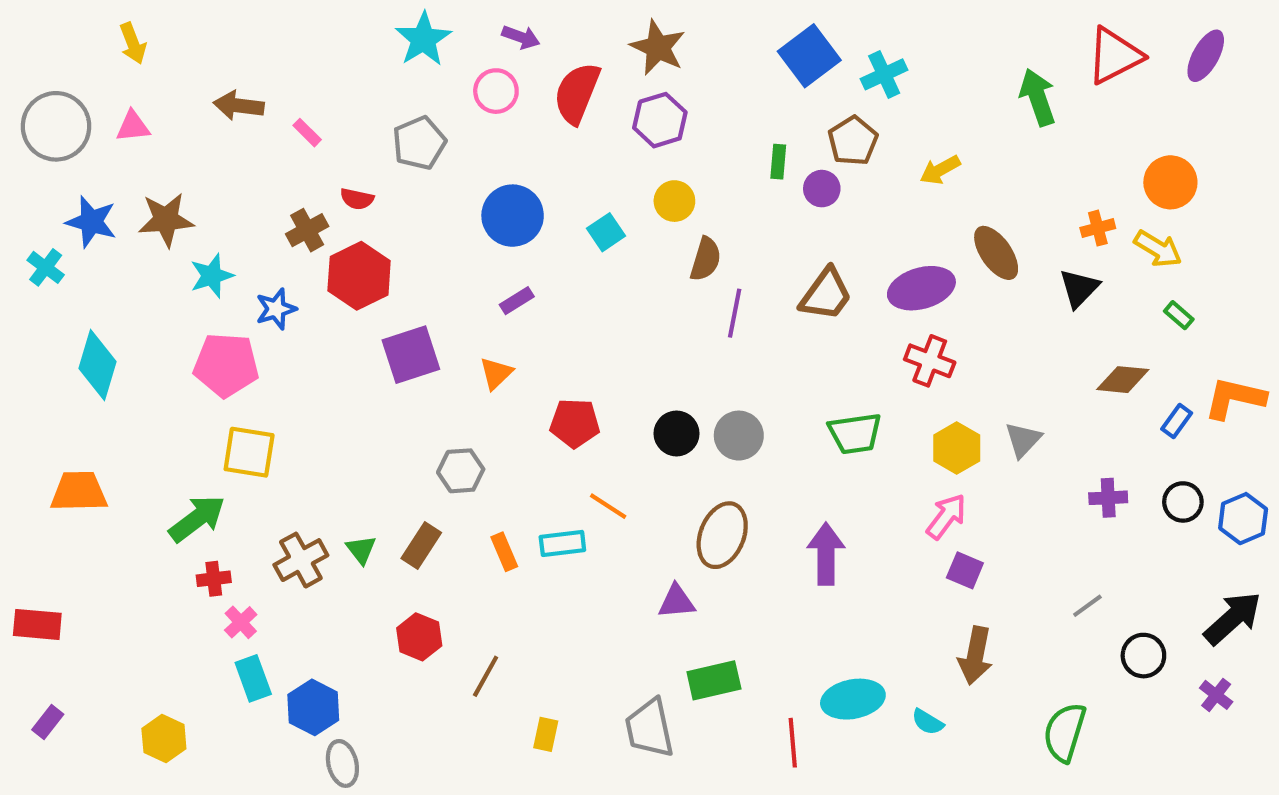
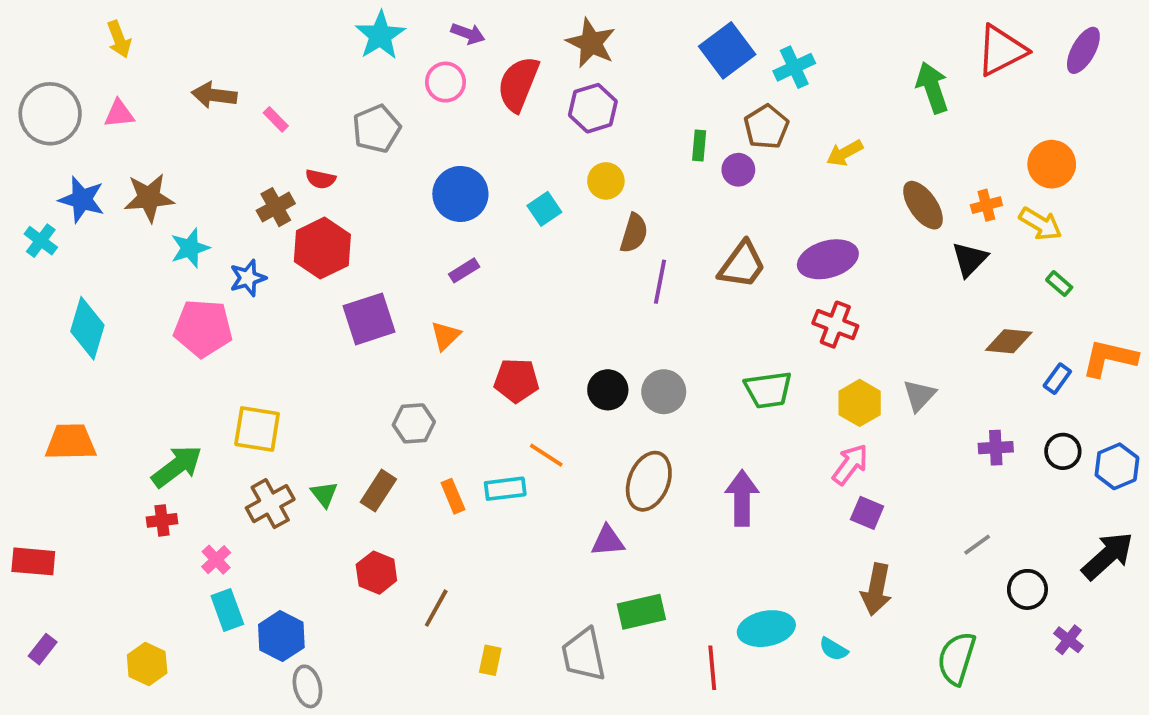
brown ellipse: (996, 253) -> (923, 205), moved
yellow square: (249, 452) -> (257, 429), moved
red cross: (214, 579) -> (162, 520), moved
purple cross: (1216, 695) -> (1068, 640), moved

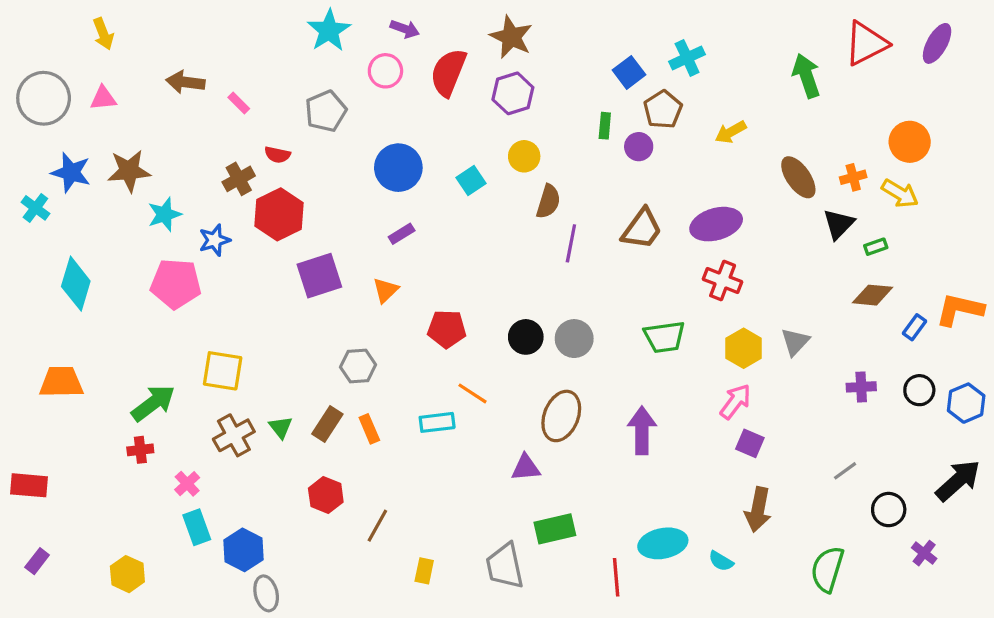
blue square: (727, 50) -> (629, 72), moved, size x0.7
green rectangle: (1059, 284) -> (876, 247), moved, turned -60
orange rectangle: (453, 496) -> (369, 429), moved

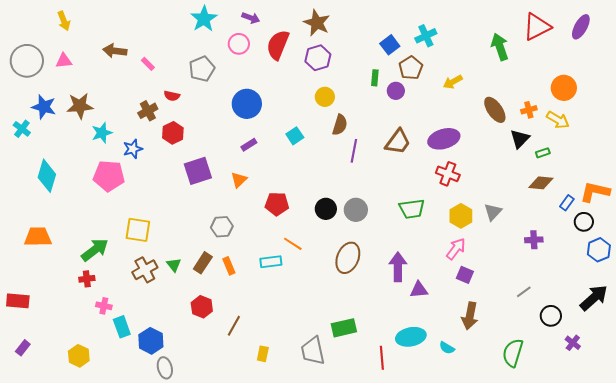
cyan square: (471, 181) -> (295, 136), moved
red hexagon: (279, 214) -> (173, 133), size x0.7
black circle: (919, 390) -> (584, 222), moved
purple triangle: (526, 468) -> (419, 290), moved
pink cross: (187, 484) -> (104, 306), moved, turned -35

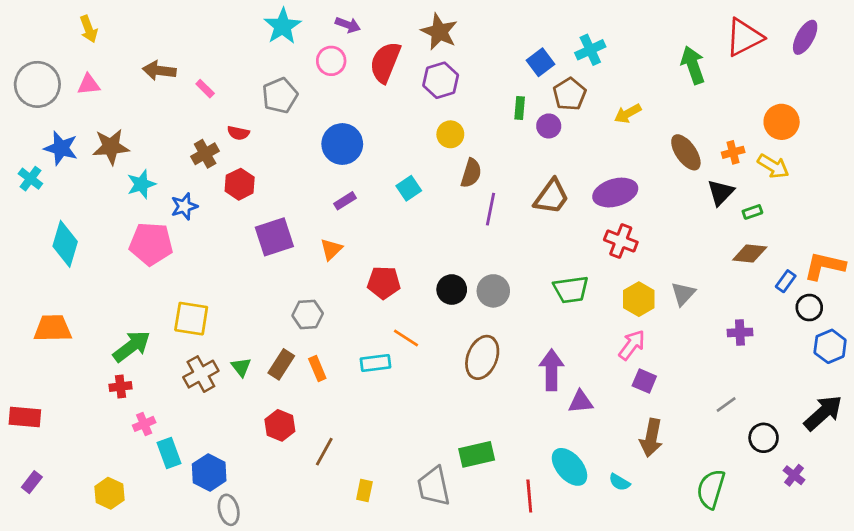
pink cross: (104, 306) -> (144, 424), turned -35
cyan ellipse: (411, 337) -> (570, 467), turned 60

